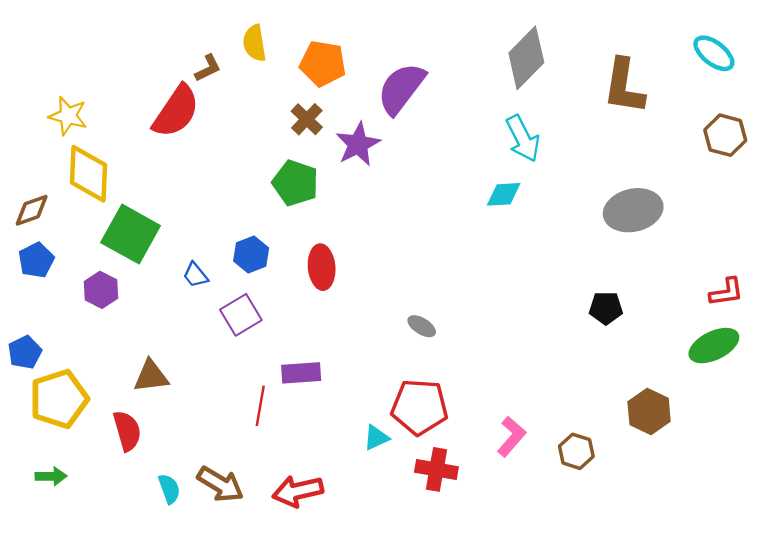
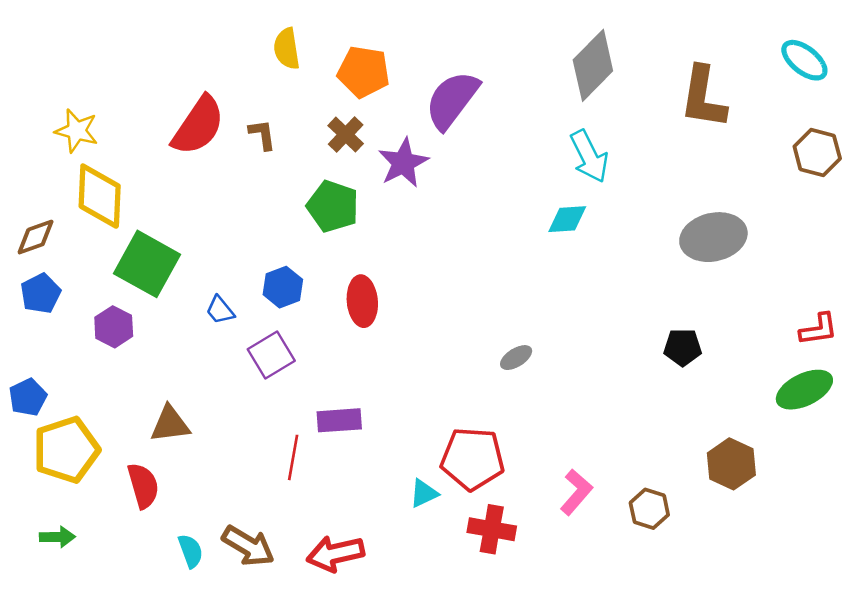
brown L-shape: (208, 68) -> (262, 135), moved, turned -72
gray ellipse: (422, 326) -> (516, 358), moved, turned -64

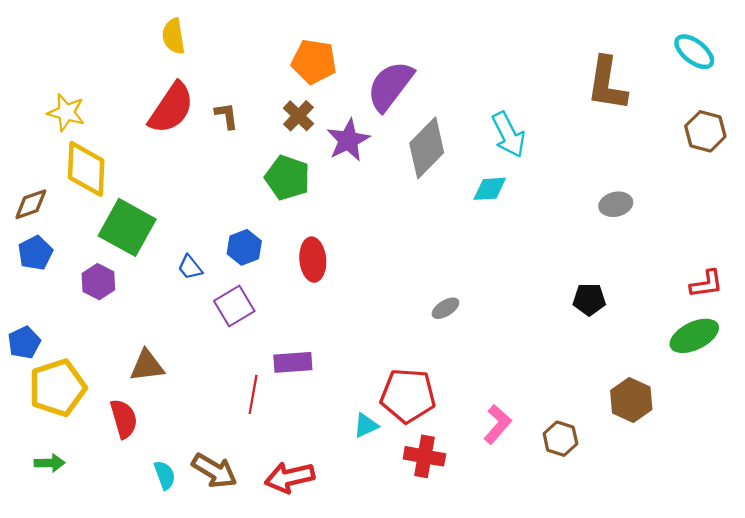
yellow semicircle: (287, 49) -> (173, 36), moved
gray diamond: (593, 65) -> (427, 148), moved
gray ellipse: (713, 237) -> (616, 204), size x0.6

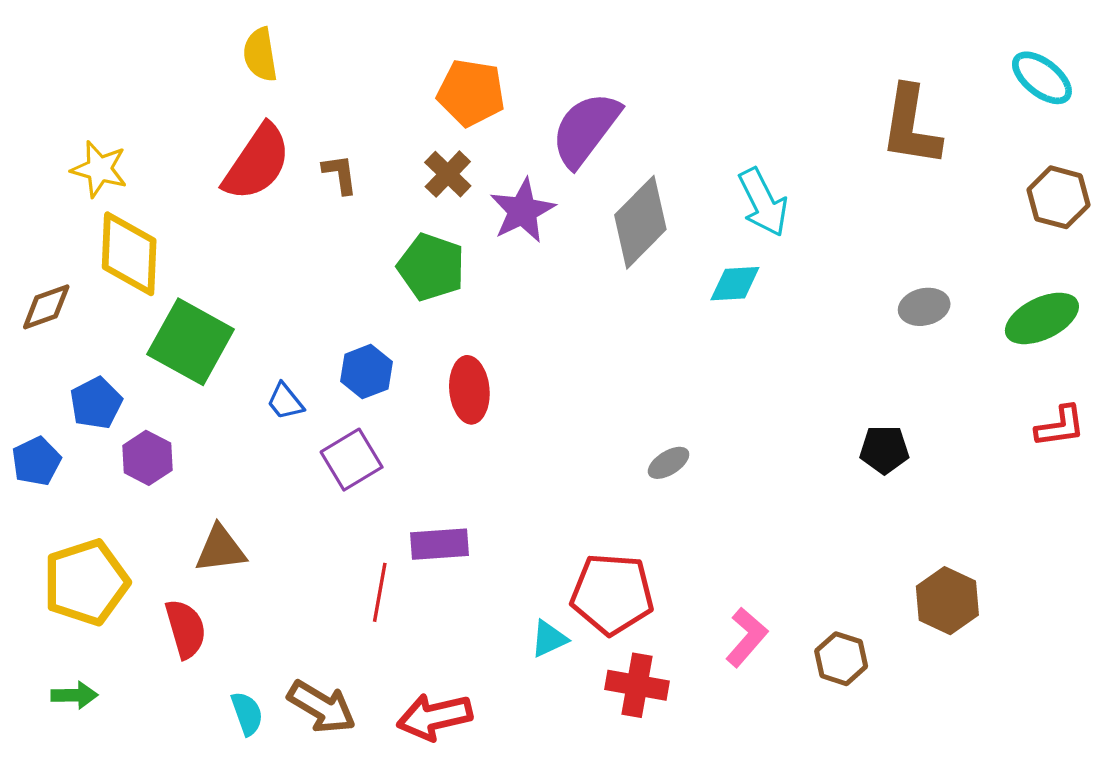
blue pentagon: (35, 253) -> (96, 403), moved
purple hexagon: (98, 282) -> (147, 458), moved
green ellipse: (694, 336) -> (1042, 318), moved
blue pentagon: (24, 342) -> (36, 461), moved

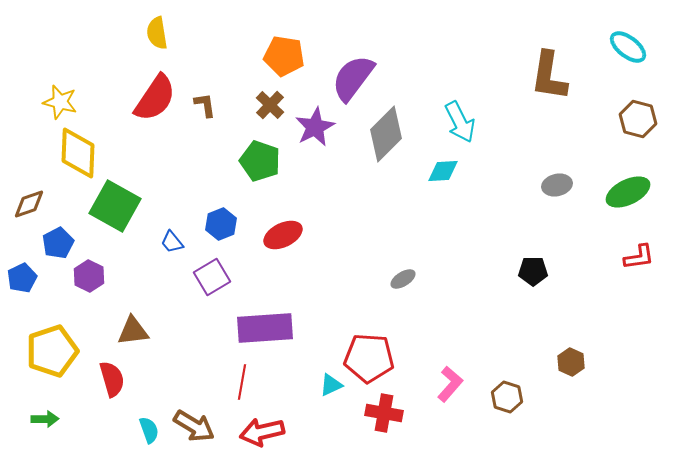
brown diamond: (46, 307) -> (29, 204), moved
red ellipse: (469, 390) -> (283, 235), turned 69
purple rectangle: (440, 544) -> (265, 328), size x1.6
red line: (380, 592) -> (242, 382), moved
brown hexagon: (947, 601) -> (571, 362), size x0.7

